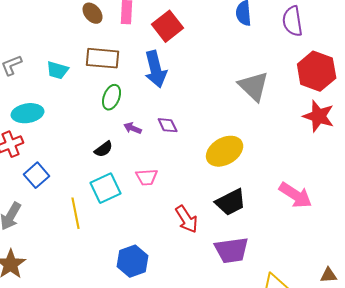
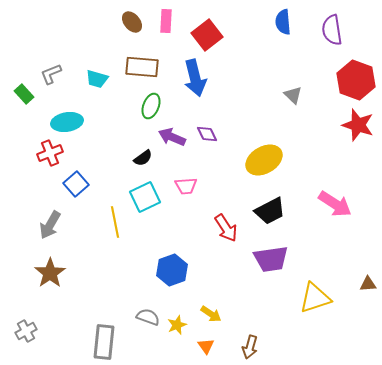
gray triangle: (254, 86) -> (293, 95), size x0.6
purple arrow: (133, 128) -> (172, 137), size x1.5

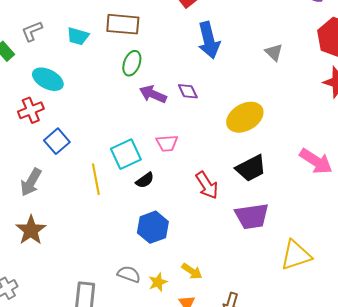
blue arrow: (195, 78) -> (209, 40), moved
cyan ellipse: (67, 122) -> (48, 79), turned 36
black semicircle: (143, 158) -> (145, 180), moved

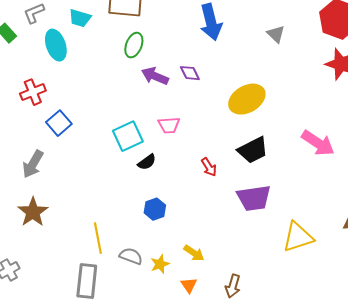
cyan ellipse: (48, 79) -> (56, 45), moved, turned 44
yellow line: (96, 179) -> (98, 238), moved
red arrow: (207, 185) -> (209, 167), size x0.7
blue hexagon: (153, 227) -> (155, 209), size x0.7

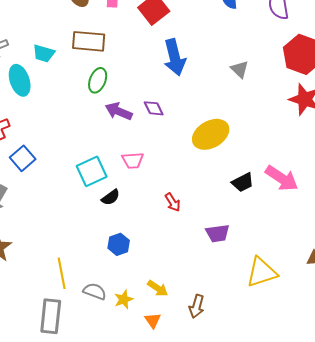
black trapezoid: (253, 150) -> (243, 182), moved, size x0.7
purple trapezoid: (254, 198) -> (218, 233), size x0.7
brown arrow: (233, 286) -> (197, 306), moved

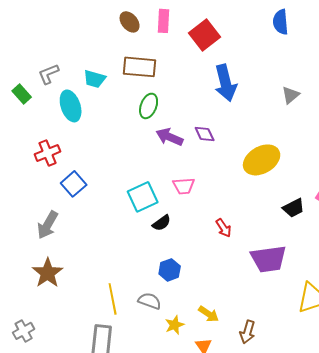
gray triangle: (240, 69) -> (291, 95), turned 36
purple trapezoid: (218, 233) -> (269, 259), size x1.5
gray semicircle: (95, 291) -> (150, 301), moved

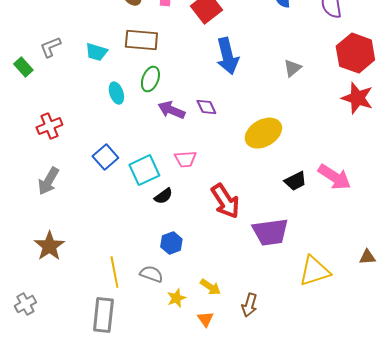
cyan ellipse: (71, 106) -> (116, 93), moved, size x0.7
blue square: (74, 184) -> (105, 157), moved
gray arrow: (48, 225) -> (48, 181), moved
red arrow: (224, 228) -> (225, 201), size x1.8

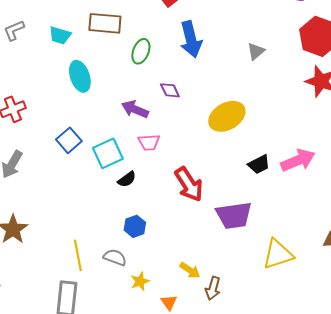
green ellipse: (150, 79) -> (141, 51), moved
cyan ellipse: (116, 93) -> (80, 76), size x1.4
purple arrow: (171, 110) -> (135, 109), moved
pink arrow: (334, 177) -> (298, 160), turned -56
yellow arrow: (210, 287) -> (190, 270), moved

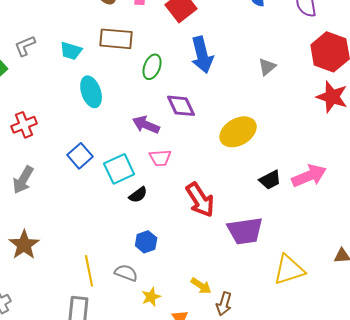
purple diamond: (170, 90) -> (181, 106), size x1.4

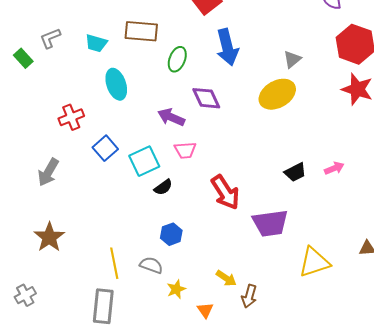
red cross: (24, 125) -> (71, 117), moved
yellow ellipse: (238, 132) -> (277, 94), moved
pink arrow: (309, 176) -> (334, 168), size x0.6

